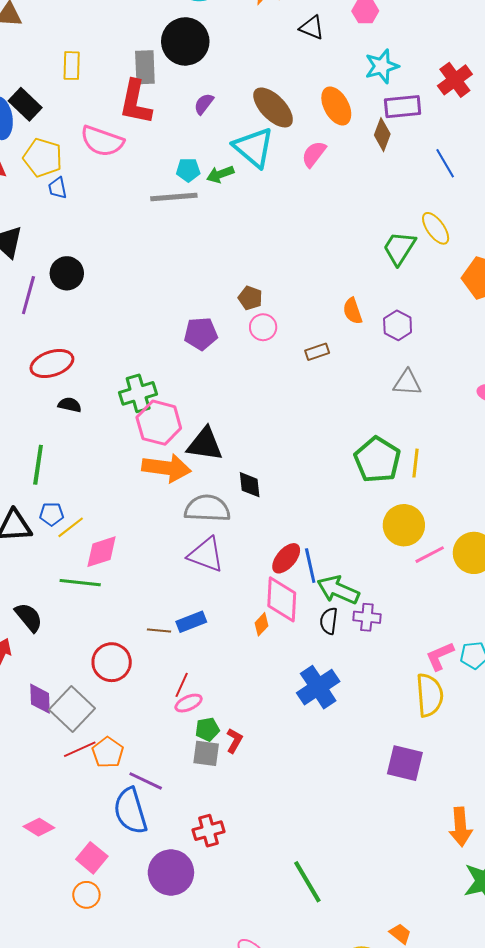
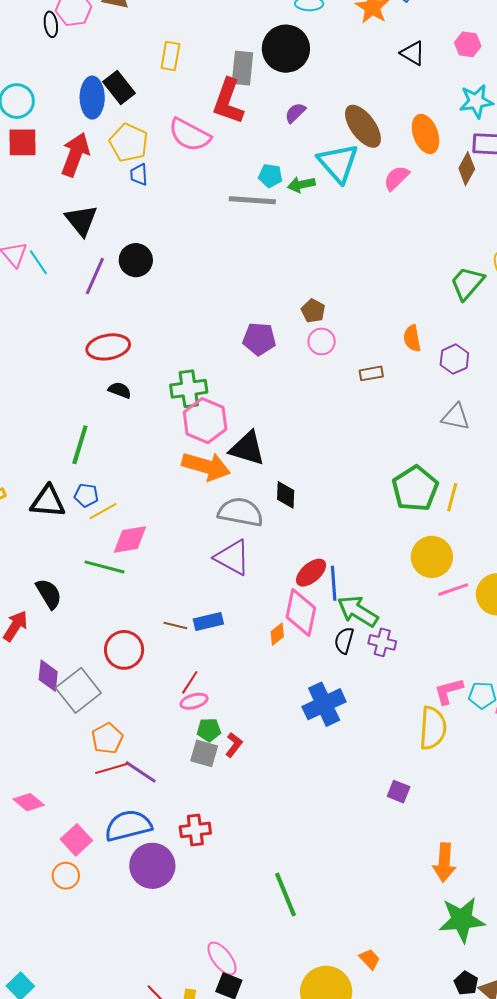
red line: (80, 749) -> (112, 768), moved
purple square: (405, 763) -> (399, 792), size x0.6
blue semicircle: (130, 811) -> (128, 826), moved, turned 84

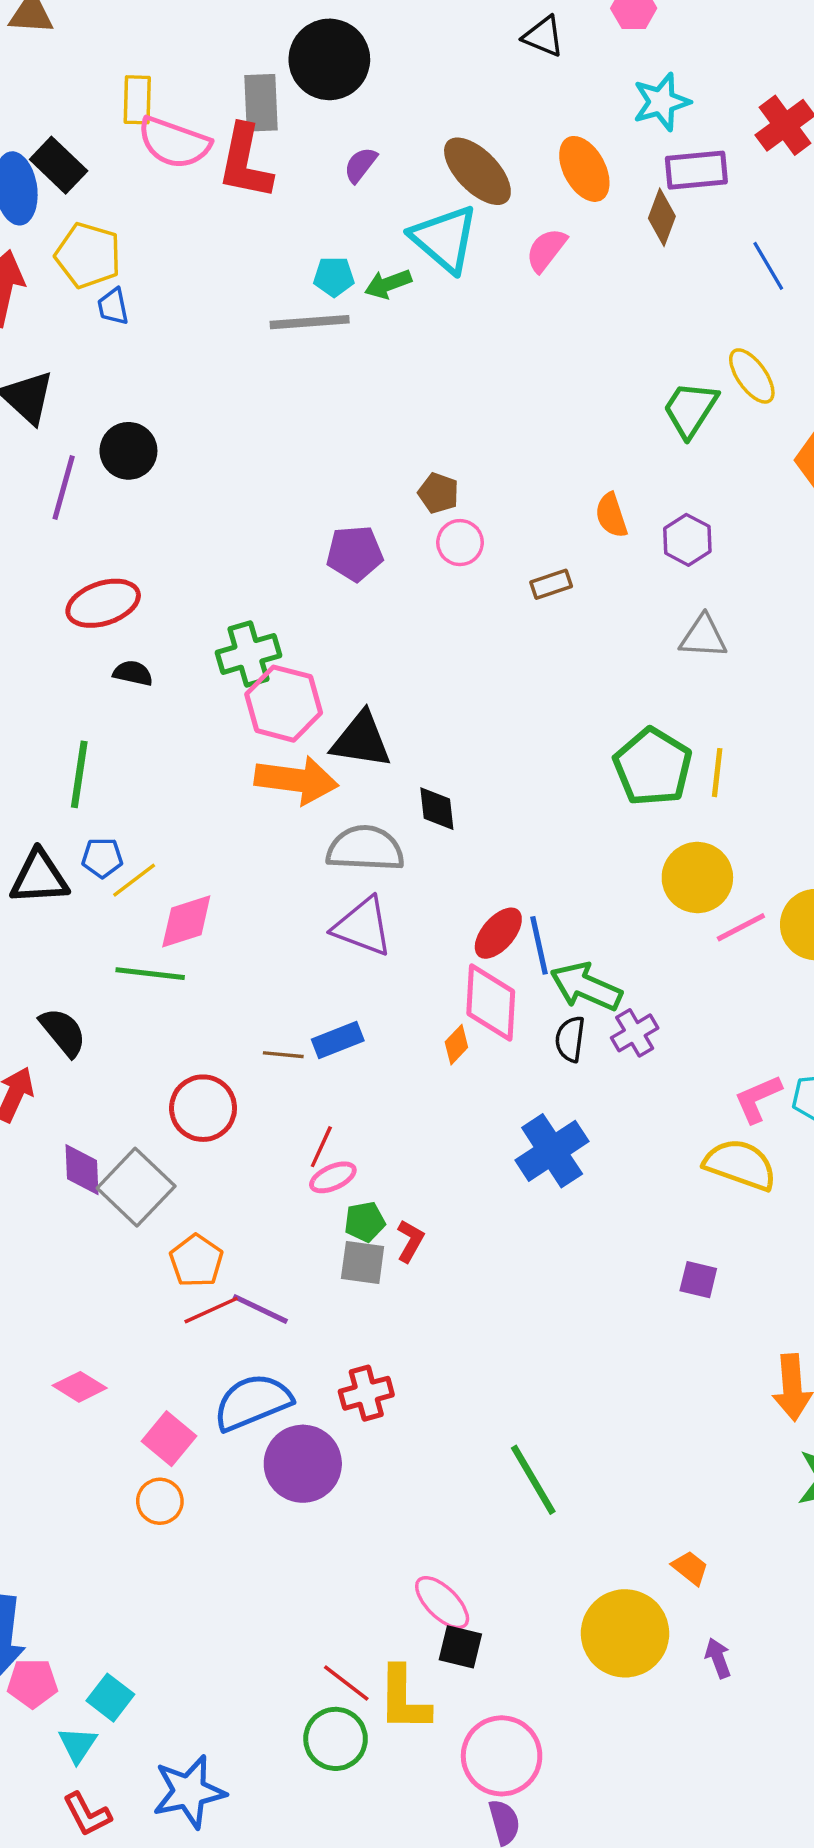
pink semicircle: (190, 135) -> (174, 143), moved
purple cross: (382, 642) -> (635, 1033), turned -36
yellow semicircle: (433, 728) -> (740, 1165), turned -66

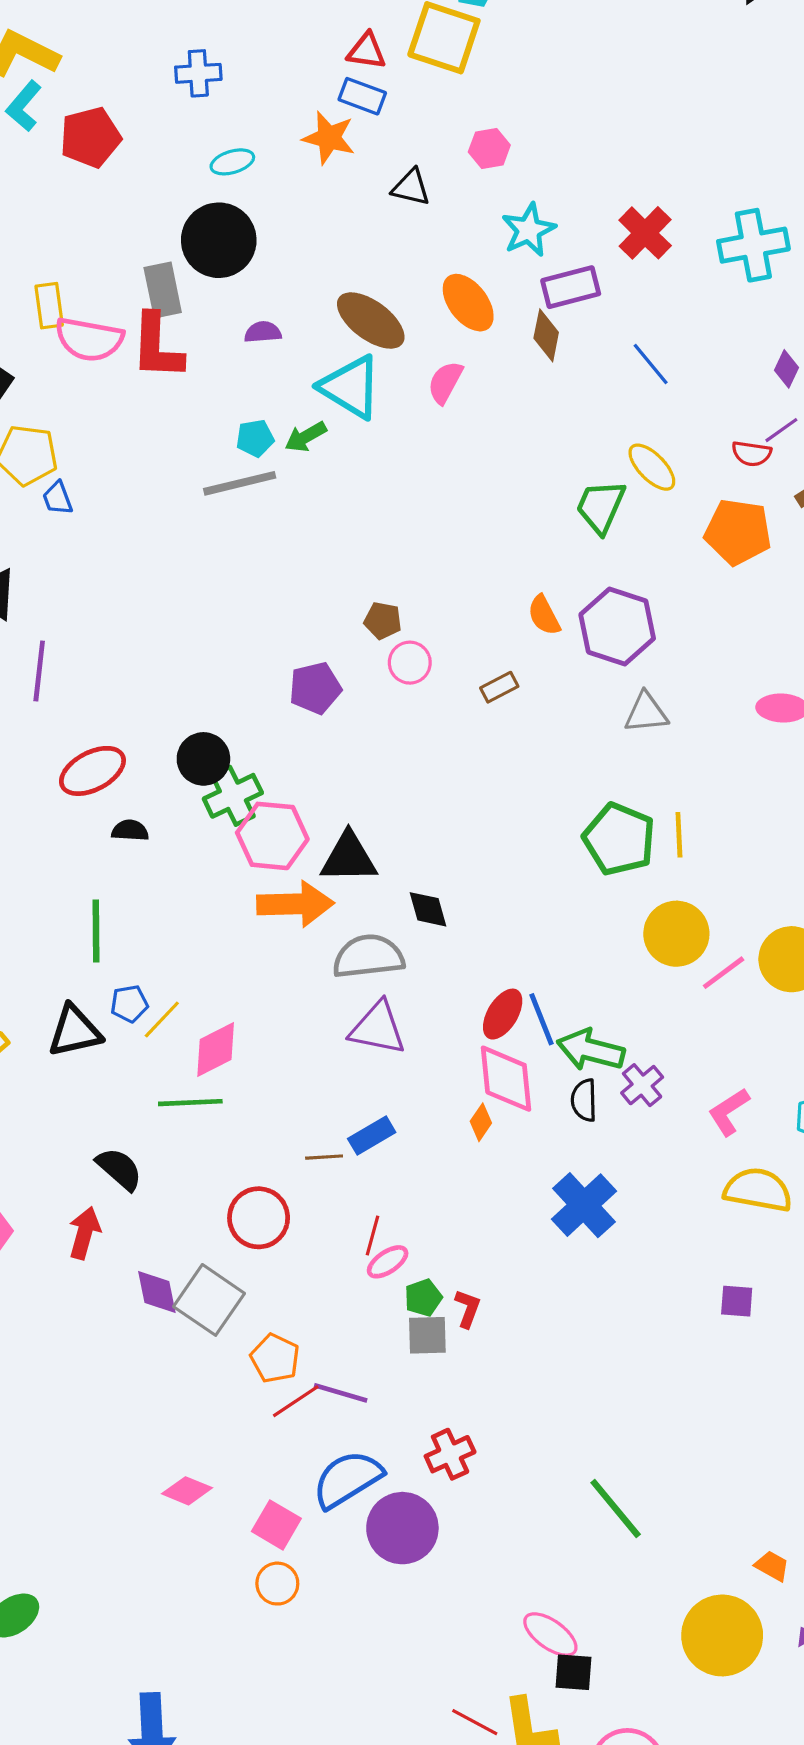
purple semicircle: (360, 165) -> (263, 332), turned 57
black circle: (128, 451) -> (203, 759), moved
purple hexagon: (687, 540) -> (617, 626), size x1.6
pink L-shape: (758, 1099) -> (729, 1112), moved

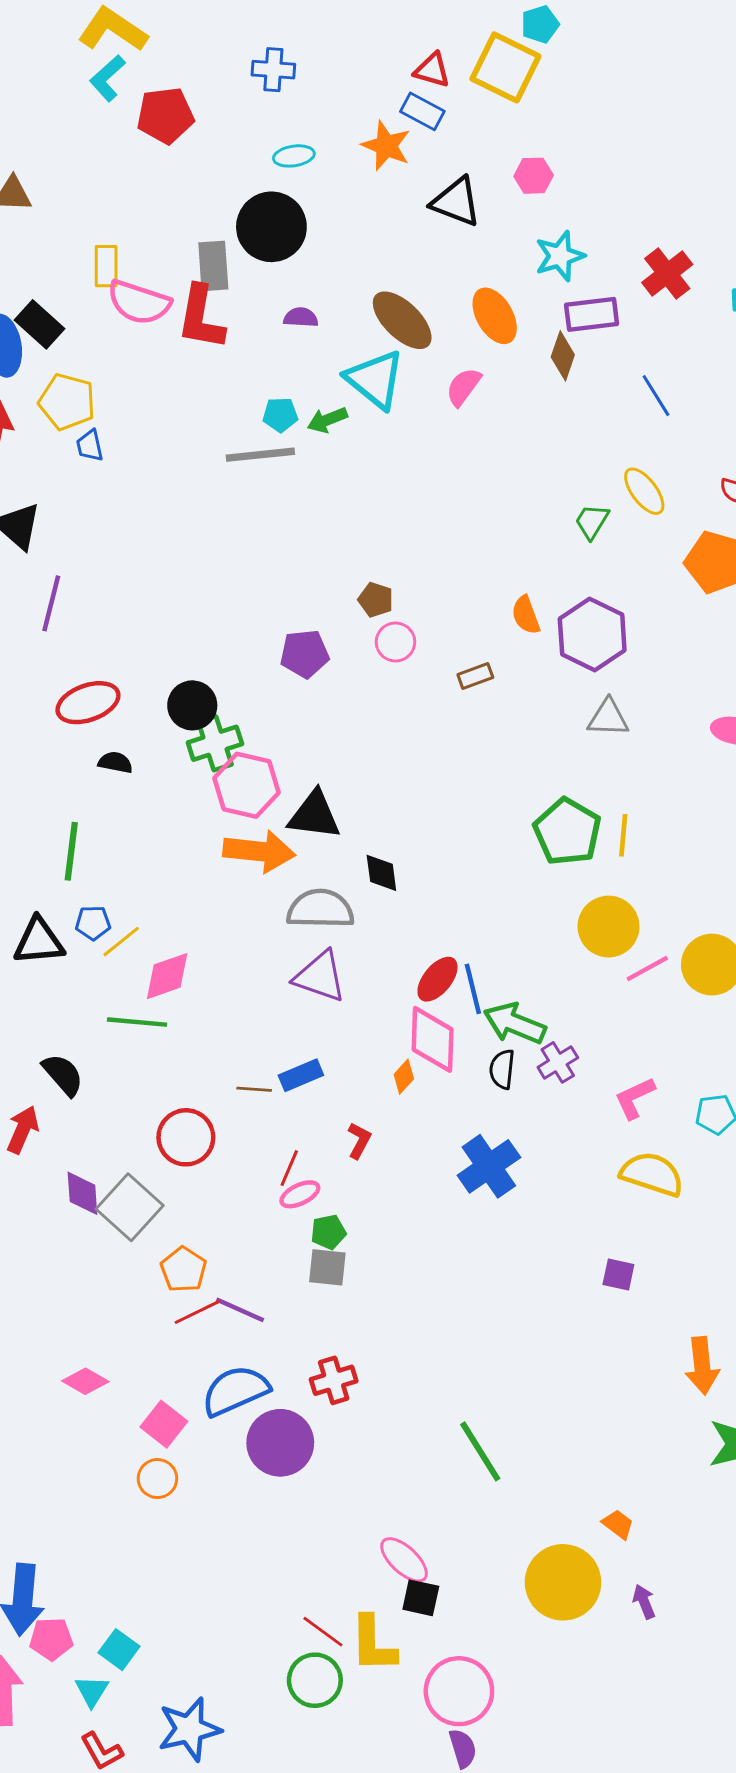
black triangle: (411, 187) -> (456, 202), size x1.4
green trapezoid: (601, 507) -> (592, 521), size x0.7
red L-shape: (468, 1308) -> (359, 1140), moved

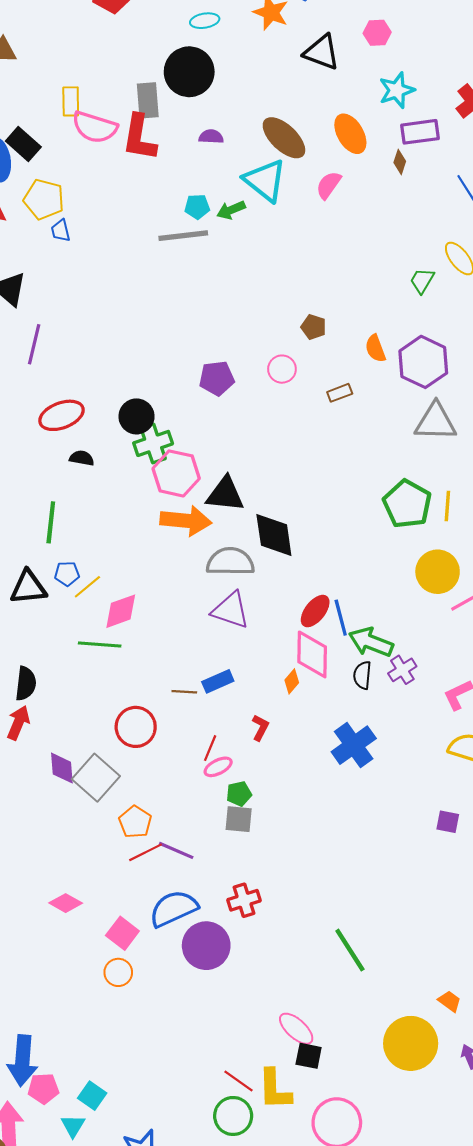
brown diamond: (563, 356) -> (400, 162), size x0.7
brown pentagon: (376, 600) -> (314, 327), moved
gray triangle: (608, 718) -> (436, 422), size x1.4
black diamond: (381, 873) -> (274, 535), size x1.6
black semicircle: (63, 1075) -> (26, 684), moved, turned 48

